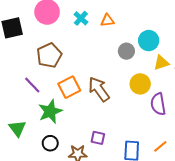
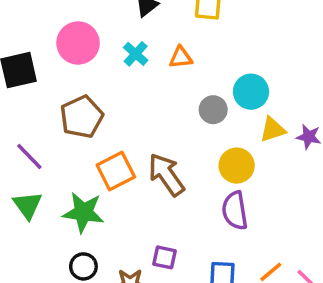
purple line: (32, 85) -> (29, 157), moved
purple semicircle: (158, 104) -> (235, 211), moved
green star: (50, 111) -> (83, 212), turned 30
green triangle: (17, 128) -> (28, 205), moved

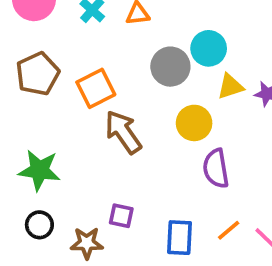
gray circle: (213, 110) -> (170, 67), size x1.4
orange square: (116, 171) -> (96, 88), moved
purple semicircle: (235, 211) -> (216, 168), moved

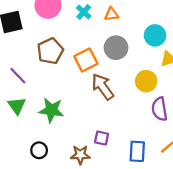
gray circle: (170, 67) -> (116, 48), moved
black circle: (39, 225) -> (39, 150), moved

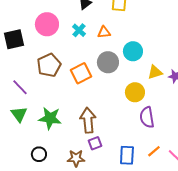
cyan circle: (155, 35) -> (133, 51), moved
brown arrow: (103, 87) -> (88, 120), moved, turned 30
purple square: (102, 138) -> (95, 143), turned -32

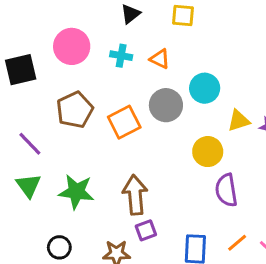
cyan cross: (79, 30) -> (121, 56), turned -32
orange triangle: (104, 32) -> (160, 59), turned 32

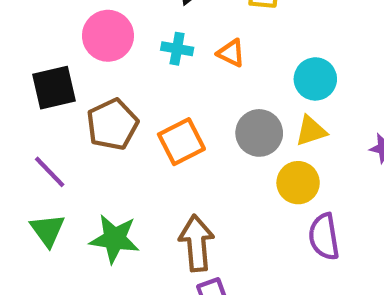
black square: (21, 70) -> (54, 88), moved
cyan circle: (205, 88) -> (315, 79), moved
gray circle: (166, 105) -> (259, 133), moved
yellow triangle: (239, 121) -> (311, 131), moved

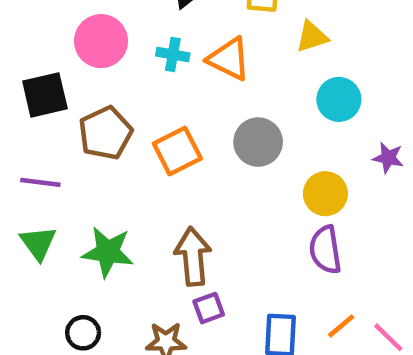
orange triangle: (231, 53) -> (229, 59), size x1.5
cyan circle: (315, 79) -> (339, 99), moved
yellow triangle: (311, 131) -> (312, 37), moved
purple line: (50, 172) -> (40, 182), turned -39
yellow circle: (298, 183) -> (325, 194), moved

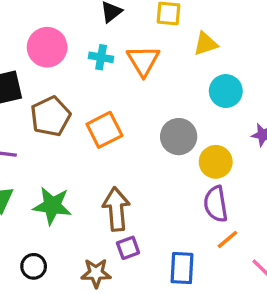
orange triangle: (229, 59) -> (143, 61), turned 33
gray circle: (258, 142) -> (179, 137), moved
orange line: (341, 326) -> (227, 239), moved

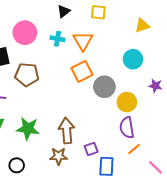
yellow triangle: (206, 44) -> (142, 26), moved
brown pentagon: (50, 116) -> (27, 75), turned 30
orange square: (104, 130) -> (82, 71), moved
purple square: (128, 248) -> (91, 149), moved
brown star: (96, 273) -> (58, 156), moved

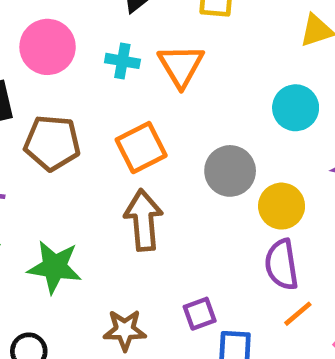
orange square: (82, 71) -> (141, 148), moved
brown arrow: (67, 131) -> (143, 220), moved

